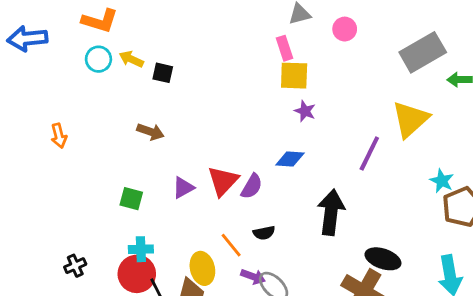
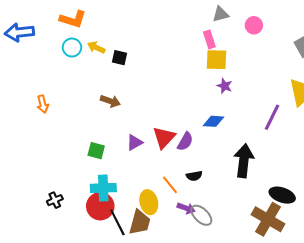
cyan cross: (141, 249) -> (103, 188), size x1.4

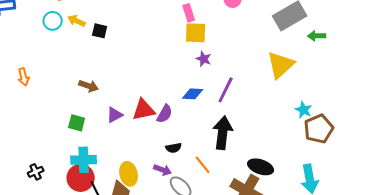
brown arrow: (110, 101) -> (89, 86), moved
purple line: (272, 117) -> (226, 90), moved
red triangle: (164, 137) -> (144, 110), turned 35
orange line: (170, 185) -> (203, 165), moved
purple arrow: (186, 208) -> (163, 170), moved

